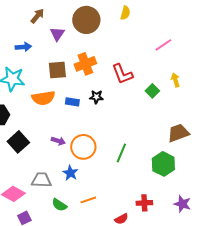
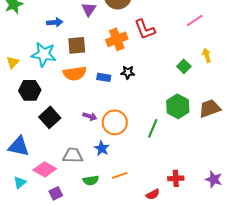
brown square: (57, 70) -> (77, 45), moved
red L-shape: (122, 74) -> (145, 29), moved
green hexagon: (163, 164) -> (178, 106), moved
green semicircle: (59, 205) -> (91, 180), turned -42

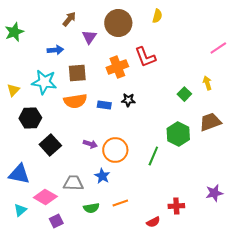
pink line: (195, 20) -> (218, 48), moved
brown trapezoid: (210, 108) -> (210, 122), moved
purple star: (214, 179) -> (214, 193), moved, turned -30

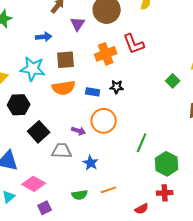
green hexagon: (178, 134) -> (167, 164), moved
orange circle: (115, 150) -> (104, 121), moved
gray trapezoid: (73, 183) -> (62, 151), moved

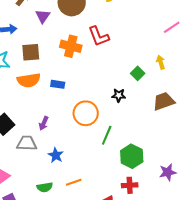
orange cross: (106, 54) -> (71, 46), turned 35
black star: (117, 87) -> (119, 95), moved
orange circle: (104, 121) -> (86, 113), moved
purple arrow: (79, 131) -> (44, 123), turned 96

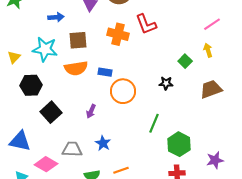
pink line: (172, 27) -> (212, 24), moved
orange circle: (86, 113) -> (123, 91), moved
gray trapezoid: (27, 143) -> (72, 149), moved

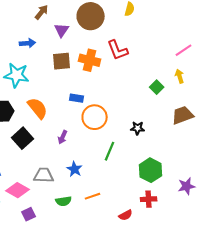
brown square: (78, 40) -> (62, 61), moved
orange semicircle: (76, 68) -> (38, 108), moved, turned -120
black star: (166, 83) -> (138, 128), moved
green line: (154, 123) -> (110, 151), moved

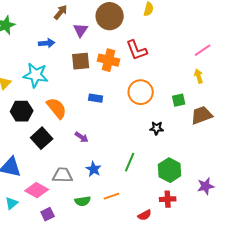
green square: (157, 87) -> (179, 100), moved, turned 32
orange circle: (95, 117) -> (141, 92), moved
purple arrow: (63, 137) -> (82, 137), turned -80
green line: (110, 151) -> (130, 162), moved

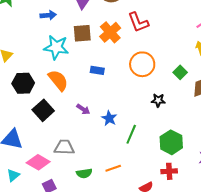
orange cross: (109, 60) -> (110, 32), turned 35
cyan star: (36, 75) -> (56, 47), moved
green square: (179, 100) -> (180, 72), turned -32
blue star: (94, 169) -> (109, 118), moved

